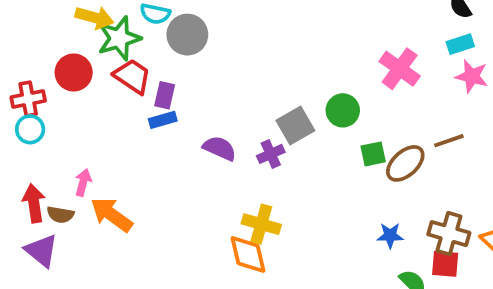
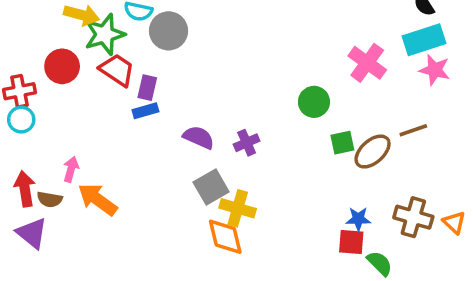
cyan rectangle: (460, 44) -> (424, 40), size x1.6
gray square: (295, 126) -> (211, 187), moved
red square: (445, 264) -> (351, 242), moved

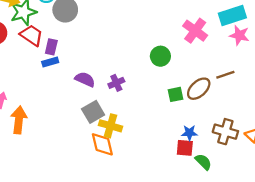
green square: (342, 143) -> (175, 94), moved
orange arrow: (98, 199) -> (19, 120), turned 60

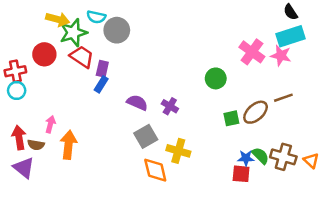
pink star: (239, 35) -> (281, 56), moved
blue rectangle: (50, 62) -> (101, 84), turned -42
purple cross: (116, 83) -> (170, 106), turned -35
yellow cross: (110, 126) -> (178, 151), moved
green semicircle: (203, 162) -> (260, 156), moved

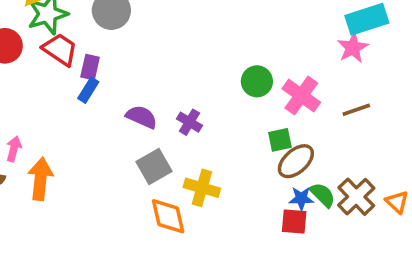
pink cross: (252, 52) -> (301, 96), moved
pink star: (281, 56) -> (353, 48), turned 30
brown ellipse: (256, 112) -> (296, 161), moved
brown cross: (283, 157) -> (356, 197), turned 30

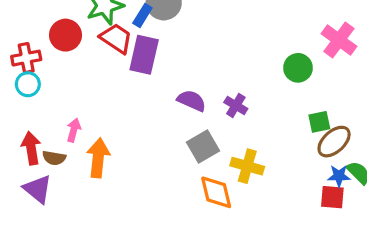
purple rectangle: (90, 67) -> (144, 55), size x1.6
blue rectangle: (88, 90) -> (142, 15), moved
pink cross: (301, 96) -> (339, 40), moved

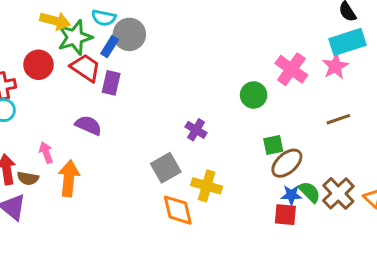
purple rectangle: (144, 55) -> (111, 83), size x0.7
purple semicircle: (192, 101) -> (88, 125), moved
pink arrow: (74, 130) -> (46, 153), turned -35

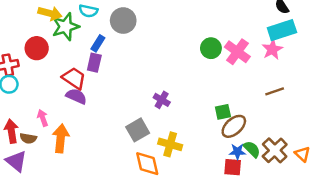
gray circle: (129, 34) -> (123, 21), moved
blue rectangle: (110, 47) -> (98, 43), moved
red trapezoid: (85, 68) -> (74, 78), moved
green circle: (254, 95) -> (211, 48), moved

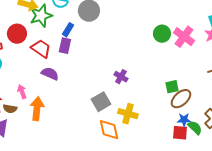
red trapezoid: (74, 78) -> (41, 49), moved
green semicircle: (252, 149) -> (195, 128), moved

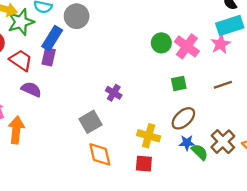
blue rectangle: (68, 30) -> (52, 38), size x1.5
green square: (172, 87) -> (179, 84), moved
yellow cross: (128, 114) -> (149, 136), moved
red square: (180, 133) -> (144, 164), moved

